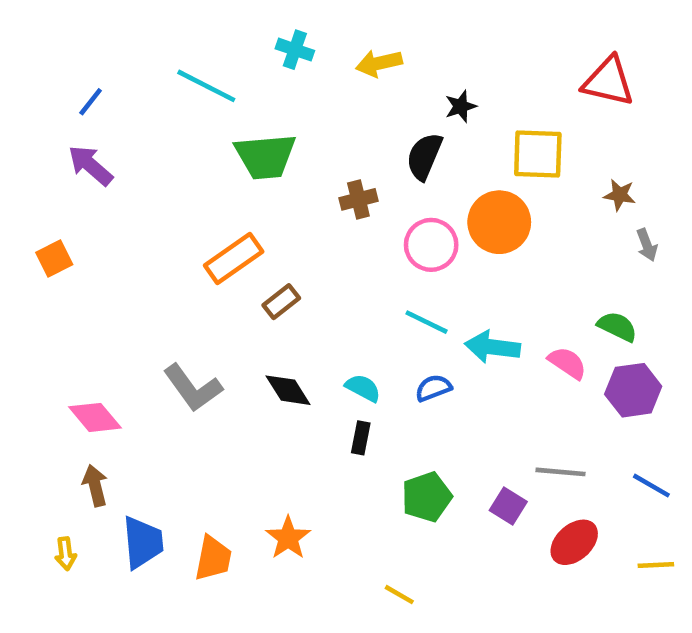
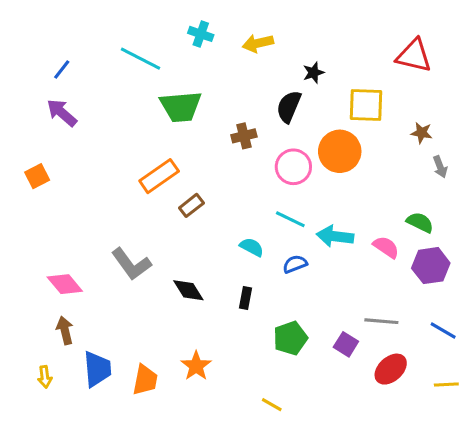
cyan semicircle: (363, 388) -> (252, 247), moved
black diamond: (288, 390) -> (188, 290), moved

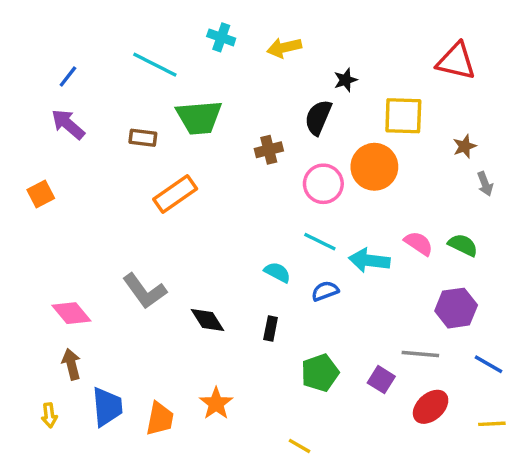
brown star: (422, 133) -> (465, 146), turned -30
brown rectangle: (191, 205) -> (143, 138), moved, turned 45
pink semicircle: (386, 247) -> (419, 243), moved
purple hexagon: (431, 266) -> (456, 308), moved

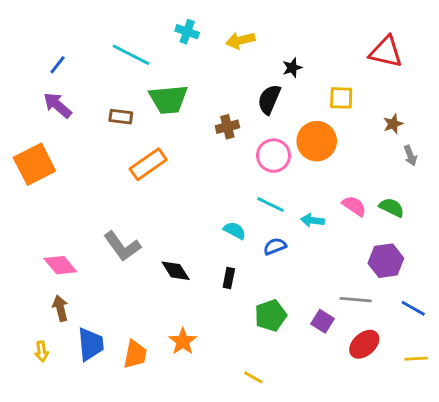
yellow square: (403, 116) -> (341, 98), size x0.7
orange square: (41, 194) -> (34, 164), size x1.8
cyan arrow: (369, 260) -> (312, 220), size x0.7

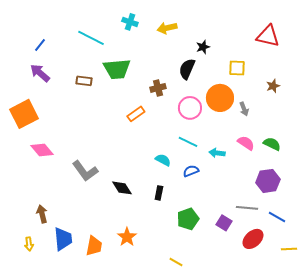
gray arrow: (410, 156) -> (244, 109), moved
orange rectangle: (148, 164) -> (136, 114), moved, size x0.7
pink diamond: (60, 265) -> (42, 150), moved
blue line: (413, 308) -> (277, 217), moved

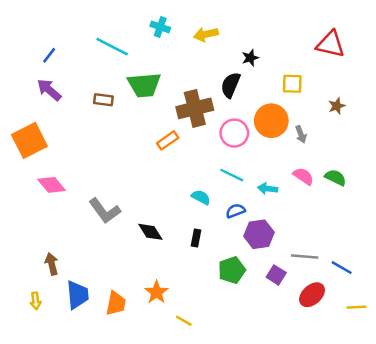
brown cross: (158, 88) -> (195, 108), size x1.8
purple hexagon: (268, 181) -> (259, 234), moved
yellow line: (176, 262) -> (184, 321), moved

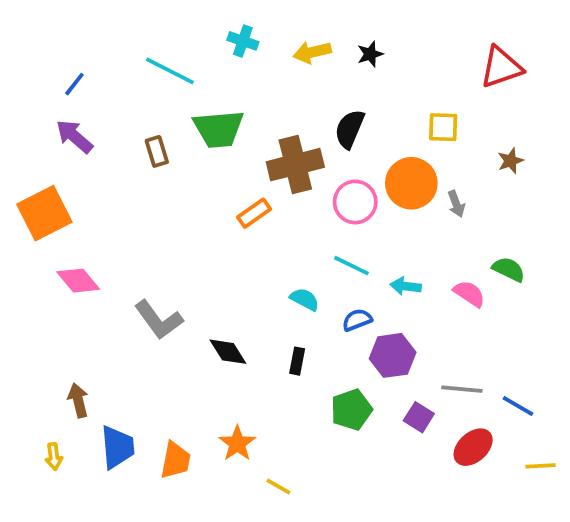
red triangle: (331, 44) -> (501, 67), turned -32
black star: (250, 58) -> (370, 54), moved
brown rectangle: (103, 100) -> (157, 151), turned 66
pink semicircle: (303, 176) -> (469, 294), moved

